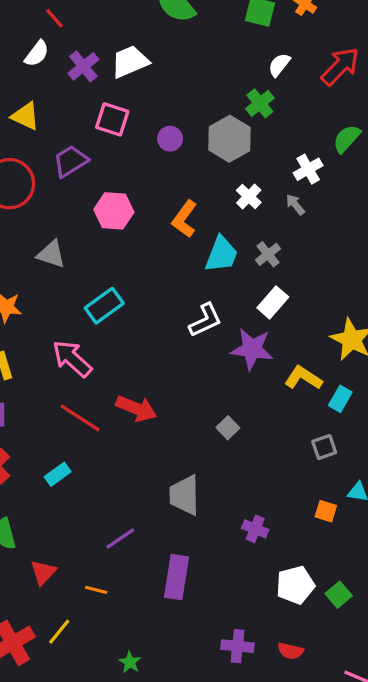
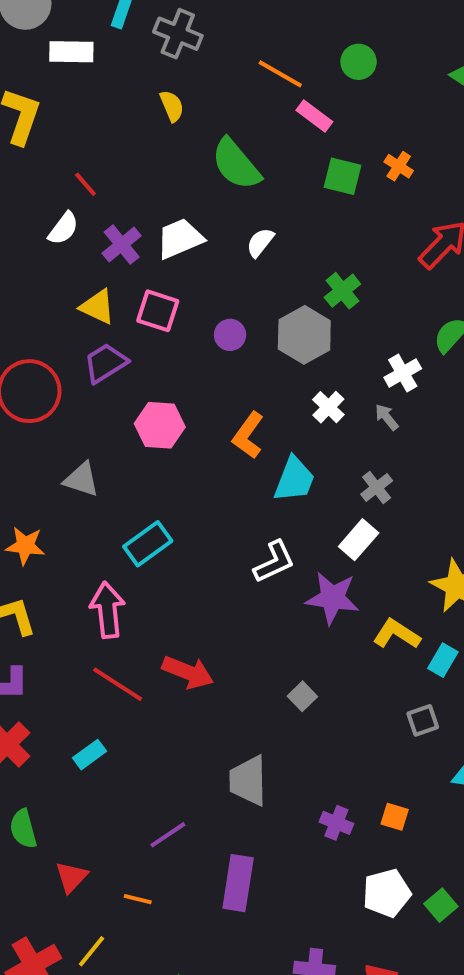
white semicircle: (279, 65) -> (260, 243), moved
yellow triangle: (26, 116) -> (98, 307), moved
gray cross: (268, 254) -> (377, 487), moved
pink arrow: (72, 359) -> (108, 610), turned 42
orange square: (326, 511) -> (395, 817), moved

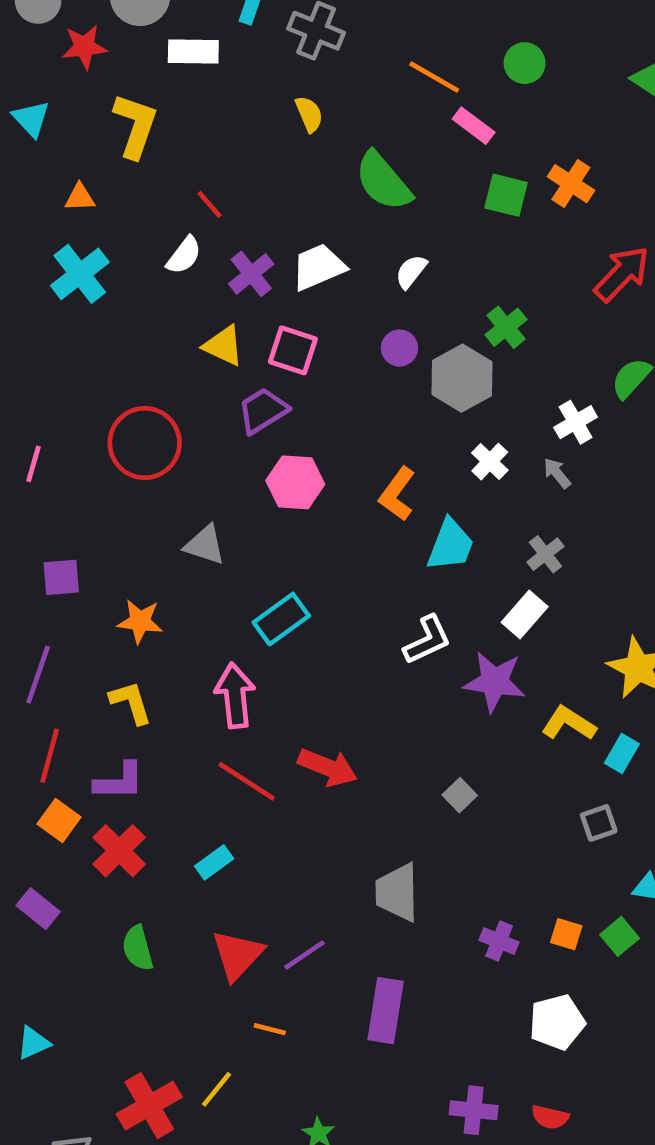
orange cross: (399, 166) -> (571, 184), size x1.4
purple circle: (230, 335) -> (399, 348), moved
purple trapezoid: (106, 363) -> (263, 411), moved
red triangle: (71, 877) -> (237, 955), moved, size x1.4
green square: (441, 905) -> (620, 936), moved

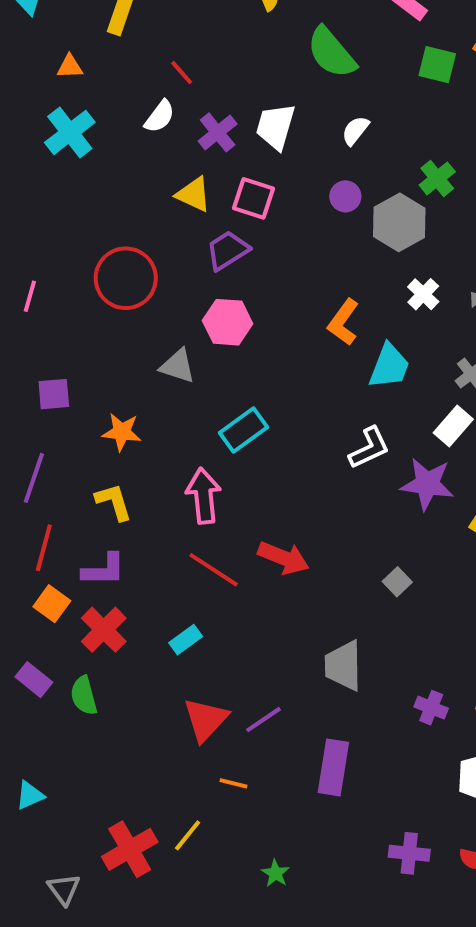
white trapezoid: (318, 267) -> (275, 126), turned -51
pink hexagon: (295, 482) -> (228, 322), moved
green semicircle: (138, 948) -> (84, 696), moved

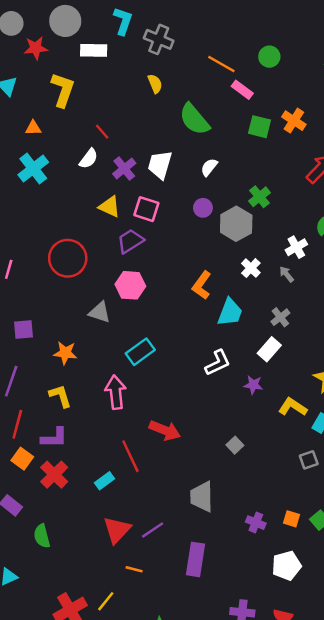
purple star: (427, 484) -> (253, 385), size x0.6
red line: (214, 570) -> (130, 456), moved, turned 32
green semicircle: (84, 696) -> (42, 536), moved

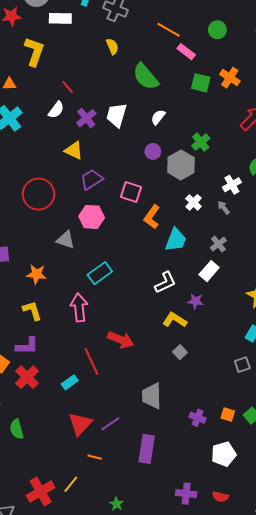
green circle: (269, 57) -> (217, 30), moved
pink square: (146, 209) -> (131, 192), moved
yellow L-shape: (293, 407) -> (175, 320), moved

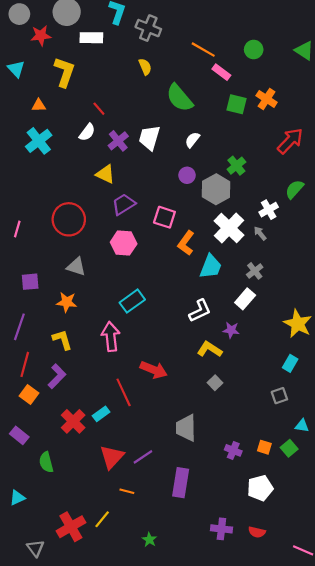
white cross: (193, 202) -> (229, 228), size x1.8
gray triangle: (66, 240) -> (76, 267), moved
purple L-shape: (27, 346) -> (57, 376), turned -45
red cross: (27, 377) -> (73, 421), moved

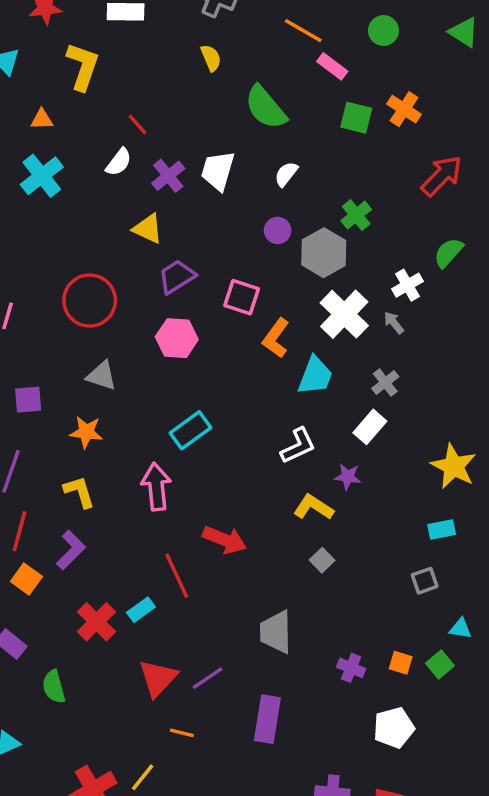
cyan rectangle: (290, 363) -> (442, 529), turned 49

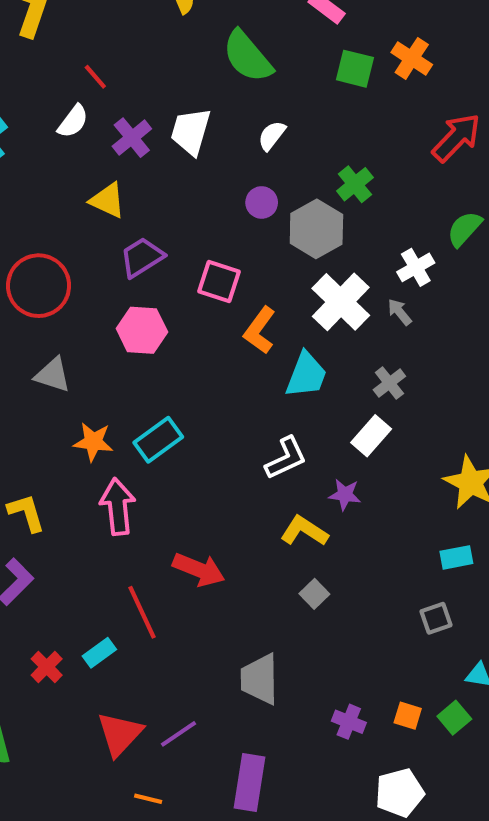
orange star: (86, 432) -> (93, 442), moved
red cross: (96, 622) -> (47, 667), size x0.7

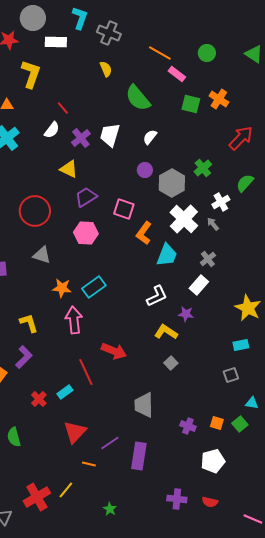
green cross: (355, 184) -> (203, 168), moved
purple line: (178, 734) -> (110, 443), moved

